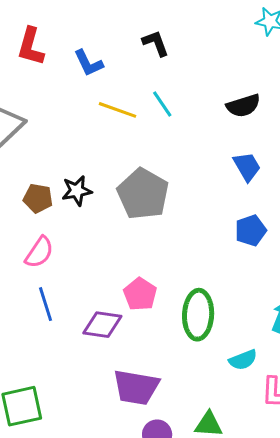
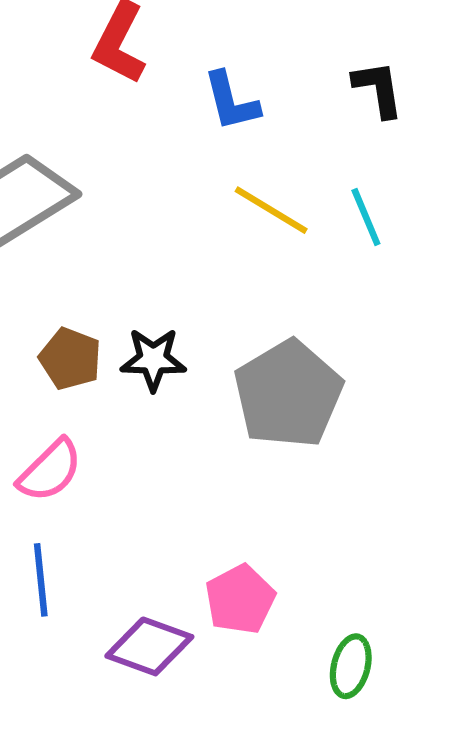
green ellipse: (198, 315) -> (351, 666), size x0.6

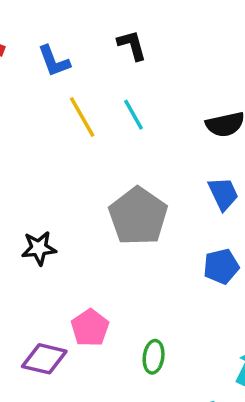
yellow line: (271, 210) -> (82, 117), turned 36
black star: (153, 359) -> (39, 248), moved
gray pentagon: (288, 394) -> (138, 216), moved

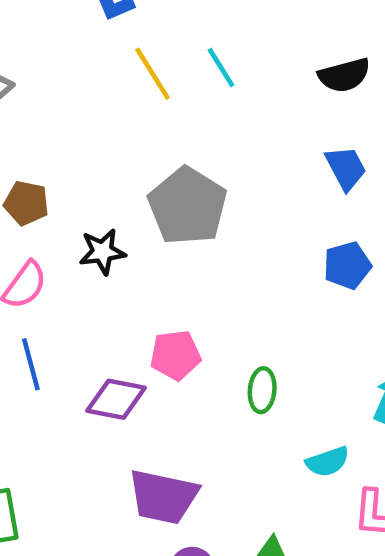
gray pentagon: (138, 216) -> (188, 206), moved
pink pentagon: (90, 328) -> (175, 355), turned 30

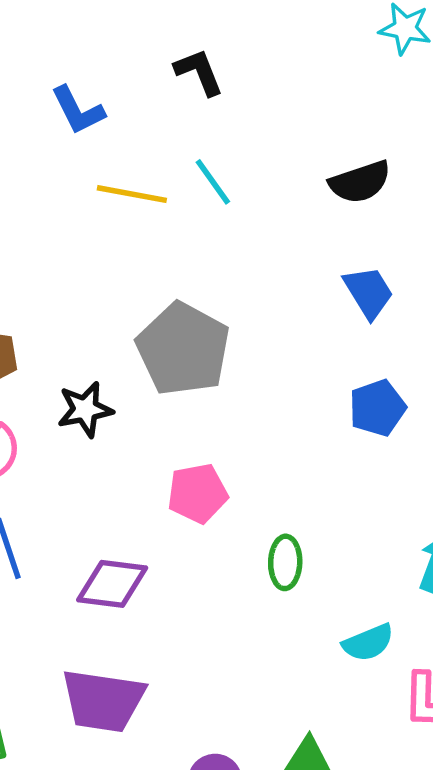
yellow line: (153, 74) -> (132, 194), turned -44
pink pentagon: (175, 355) -> (197, 493), moved
purple trapezoid: (163, 497) -> (103, 701), moved

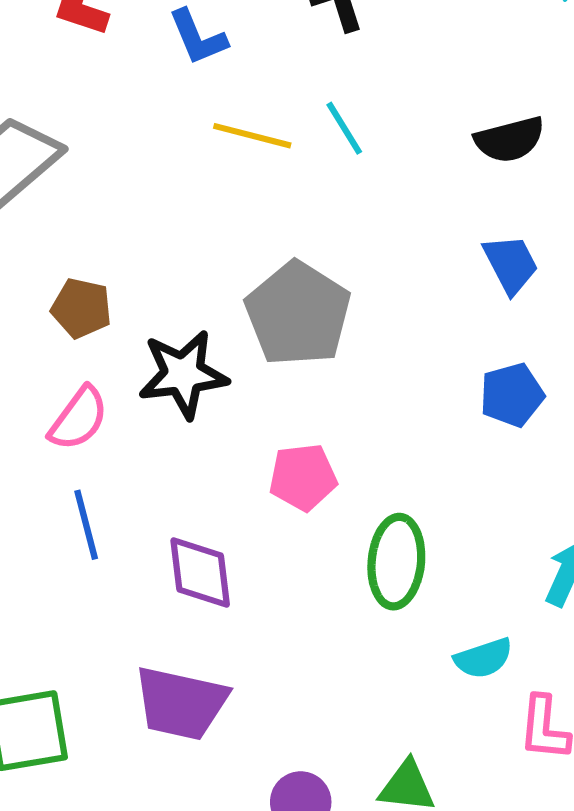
black star: (85, 409) -> (183, 374), size x1.4
green ellipse: (285, 562) -> (396, 562), size x1.5
purple diamond: (112, 584) -> (200, 572), turned 72

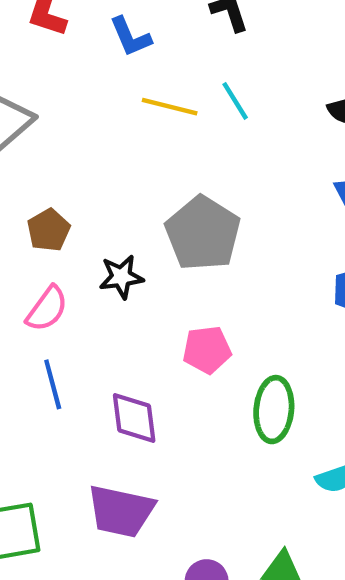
brown pentagon: (81, 308) -> (49, 230), turned 30
black star: (183, 374) -> (121, 277), size x0.7

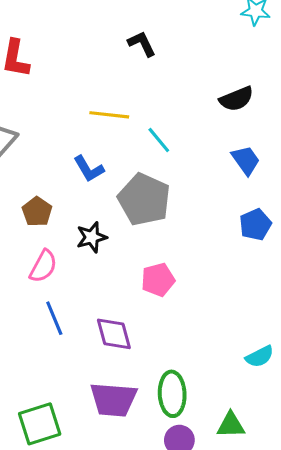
blue L-shape: (130, 37) -> (89, 169), moved
cyan line: (235, 101) -> (159, 140), moved
green ellipse: (274, 410) -> (172, 394), moved

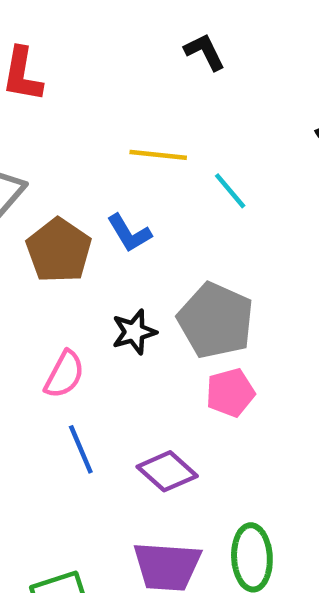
gray pentagon: (144, 199) -> (216, 320), moved
brown pentagon: (37, 212) -> (59, 250), moved, size x1.5
purple diamond: (114, 334) -> (167, 471), turned -33

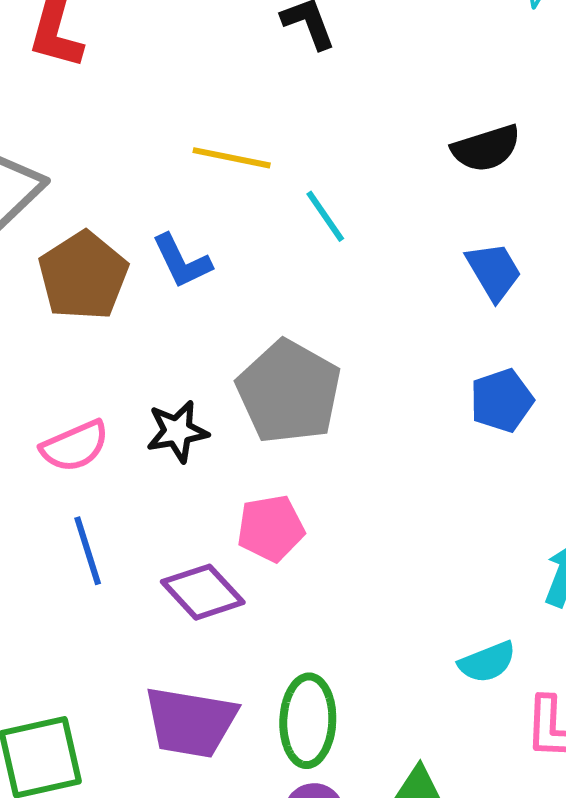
black star: (134, 332) -> (177, 431), moved
pink semicircle: (64, 374) -> (75, 446), turned 33
pink pentagon: (230, 393) -> (271, 528), moved

